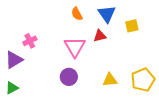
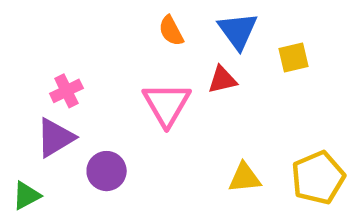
purple triangle: (14, 60) -> (55, 138), moved
purple circle: (69, 77) -> (107, 171), moved

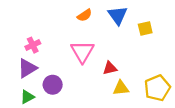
orange semicircle: (171, 31) -> (85, 15), turned -96
red triangle: (222, 80) -> (110, 68), moved
green triangle: (26, 195) -> (27, 97), moved

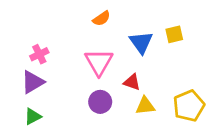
blue triangle: (118, 15) -> (141, 42), moved
red triangle: (110, 68) -> (132, 82), turned 32
purple circle: (53, 85) -> (100, 102), moved

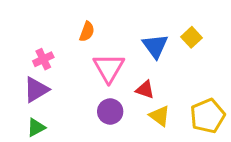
orange semicircle: (101, 19) -> (87, 32), moved, turned -36
yellow square: (174, 34) -> (192, 37), turned -30
yellow triangle: (145, 106) -> (160, 116), turned 42

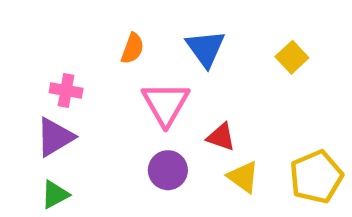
blue triangle: (155, 46) -> (206, 48), moved
pink cross: (43, 59) -> (66, 90), turned 36

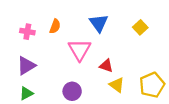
orange semicircle: (132, 48) -> (55, 26), moved
pink cross: (66, 90) -> (27, 32), moved
purple circle: (168, 170) -> (72, 91), moved

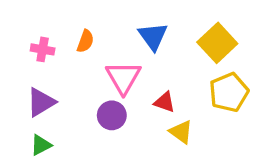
yellow square: (140, 27) -> (217, 43), size x1.6
yellow pentagon: (152, 85) -> (229, 92), moved
purple circle: (72, 91) -> (112, 115), moved

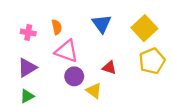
orange semicircle: (85, 41) -> (57, 27), turned -32
pink triangle: (123, 77) -> (67, 51), moved, turned -40
yellow triangle: (181, 132) -> (94, 91), moved

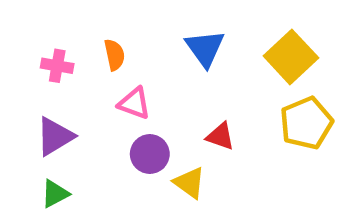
pink triangle: (67, 51) -> (134, 103), size x0.7

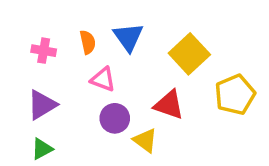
blue triangle: (205, 48) -> (128, 37), moved
yellow square: (291, 57) -> (189, 54), moved
red triangle: (220, 136) -> (169, 105), size x1.4

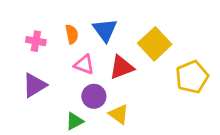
red triangle: (169, 105) -> (122, 67), moved, turned -40
green triangle: (42, 149) -> (75, 121), moved

